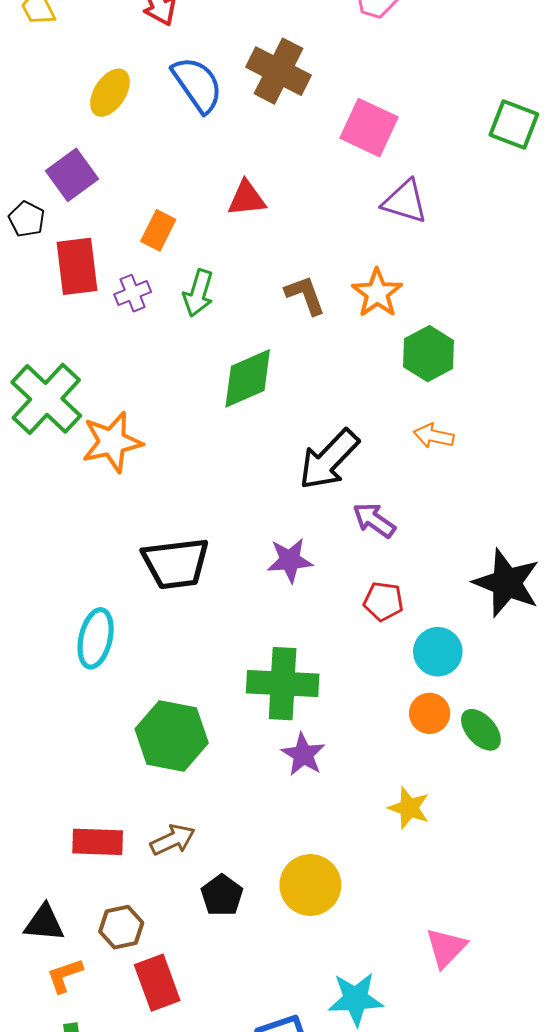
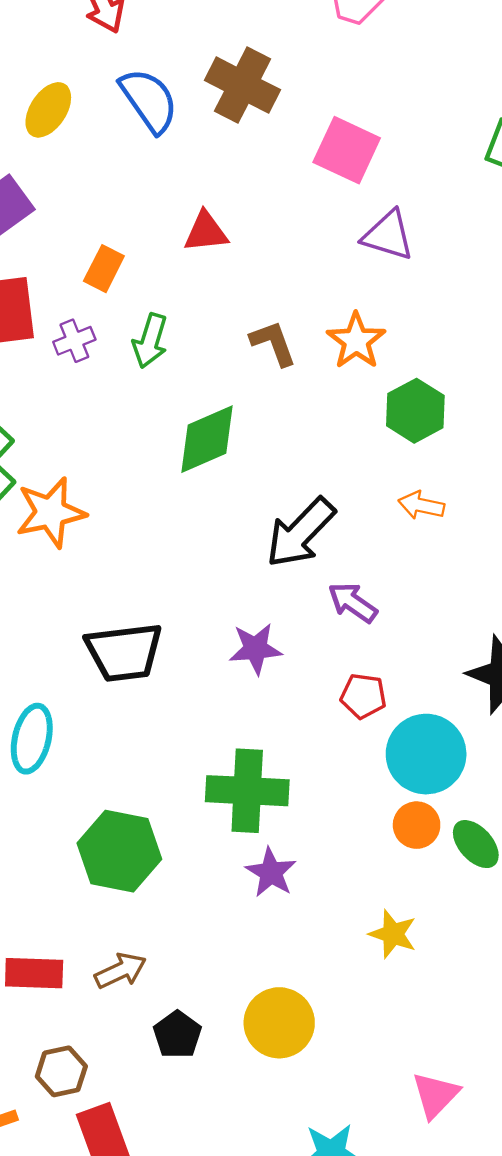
cyan circle: (438, 652) -> (426, 754), size x1.4

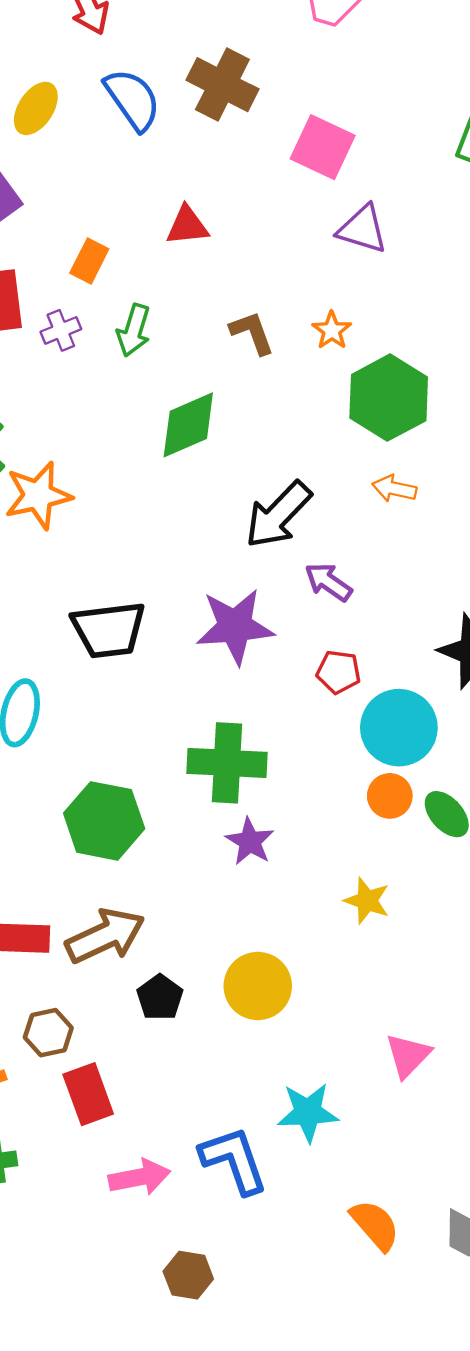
orange star: (356, 341) -> (332, 330), size x0.7
green hexagon: (415, 411) -> (389, 398), size x1.4
purple star: (256, 649) -> (235, 626), size x1.5
brown arrow: (121, 971) -> (105, 936), size x1.6

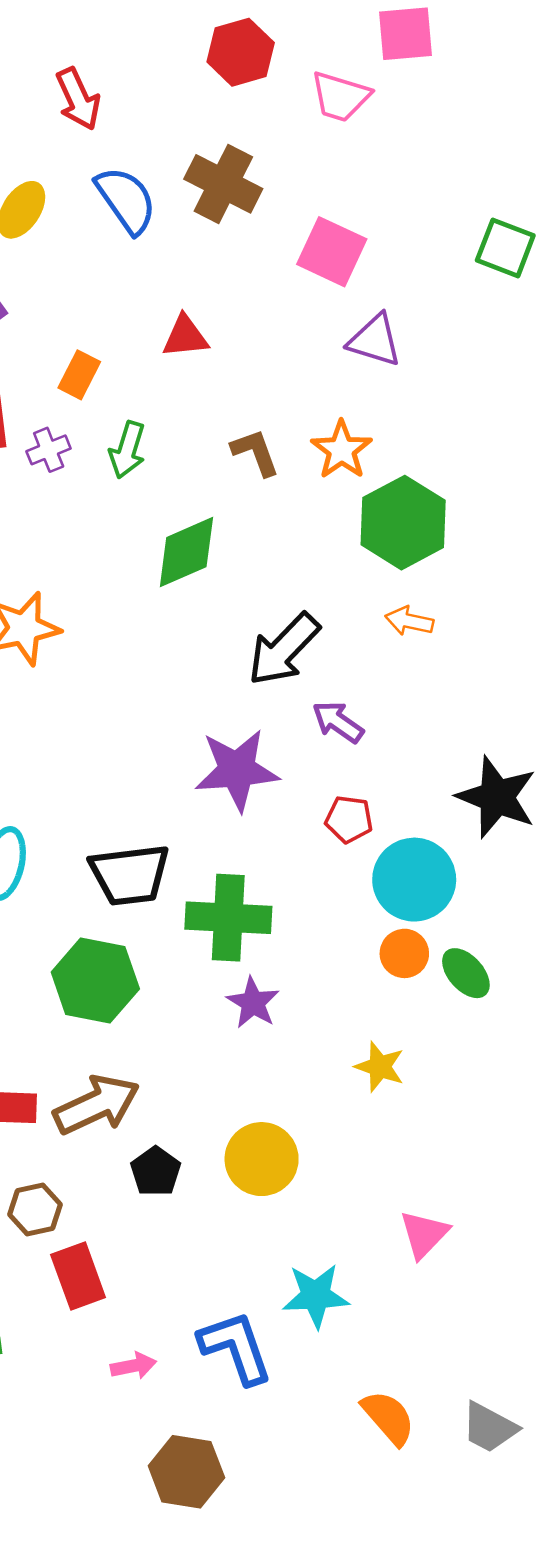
orange star: (332, 330) -> (342, 450), size x1.4
black trapezoid: (109, 630) -> (130, 875), moved
pink arrow: (139, 1177) -> (133, 1366), size x0.7
brown hexagon: (188, 1275) -> (186, 1472), size x1.4

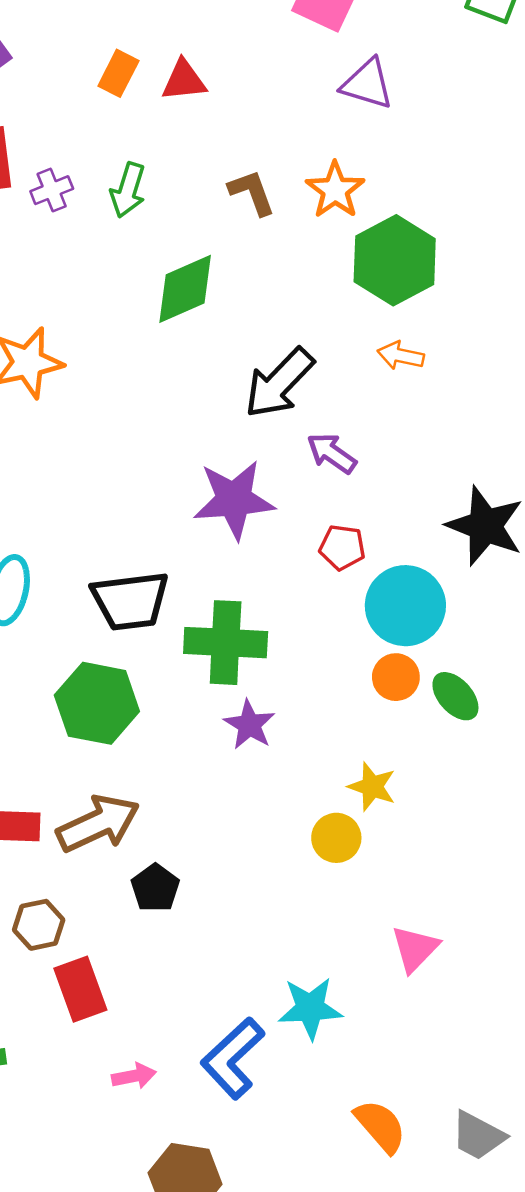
orange rectangle: (79, 375) -> (118, 73), moved
yellow circle: (262, 1159) -> (336, 838), moved, size x0.7
blue L-shape: (236, 1347) -> (233, 1058), turned -114

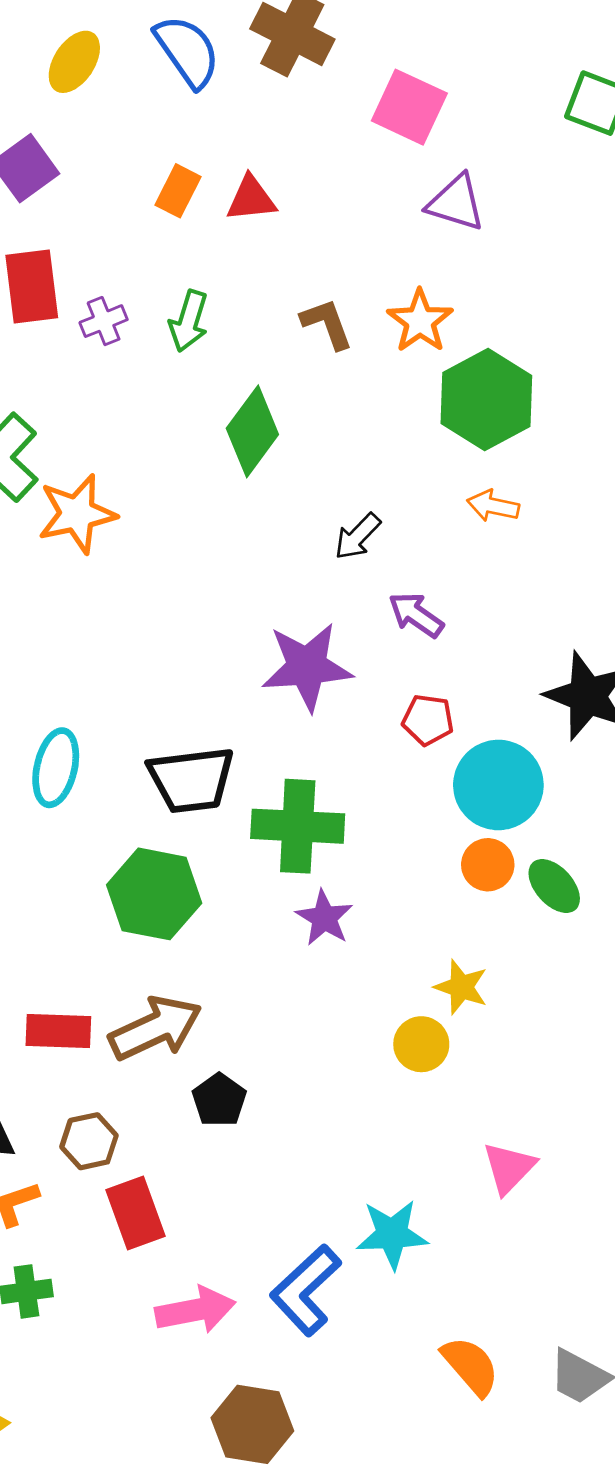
green diamond: (185, 289) -> (252, 431), turned -30
black arrow: (279, 383) -> (357, 536), size x0.6
pink arrow: (134, 1076) -> (195, 1310), size x1.6

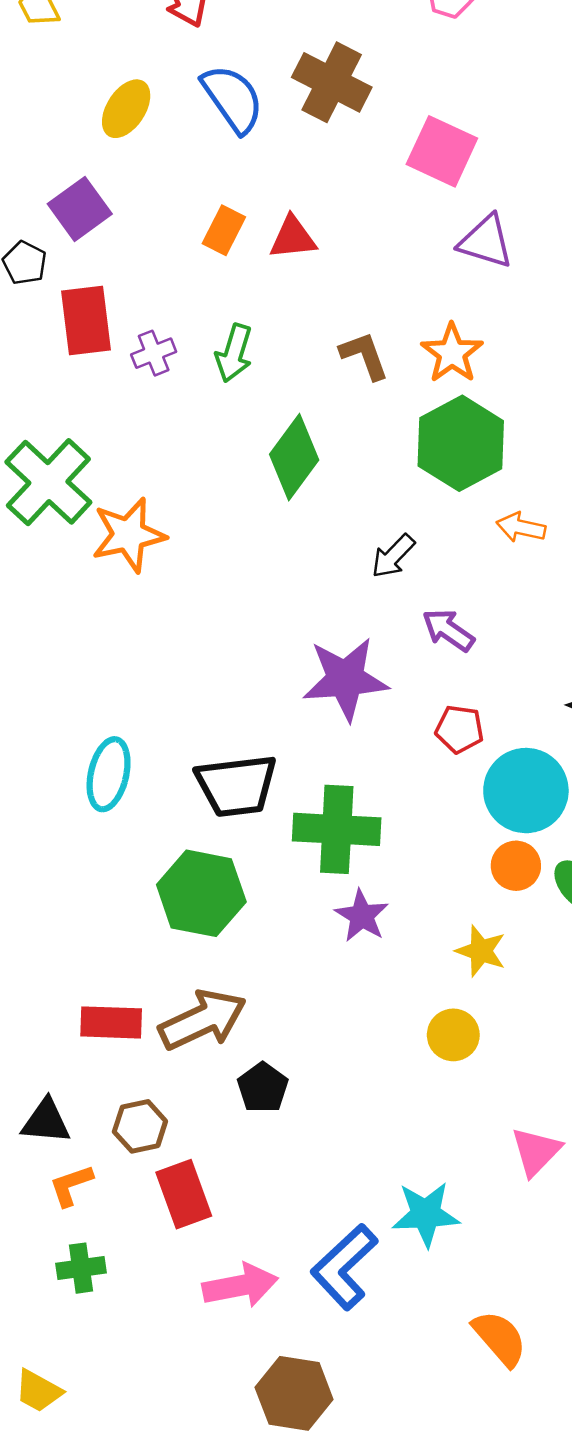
green hexagon: (486, 399) -> (461, 443), moved
yellow star: (461, 987) -> (481, 951), moved

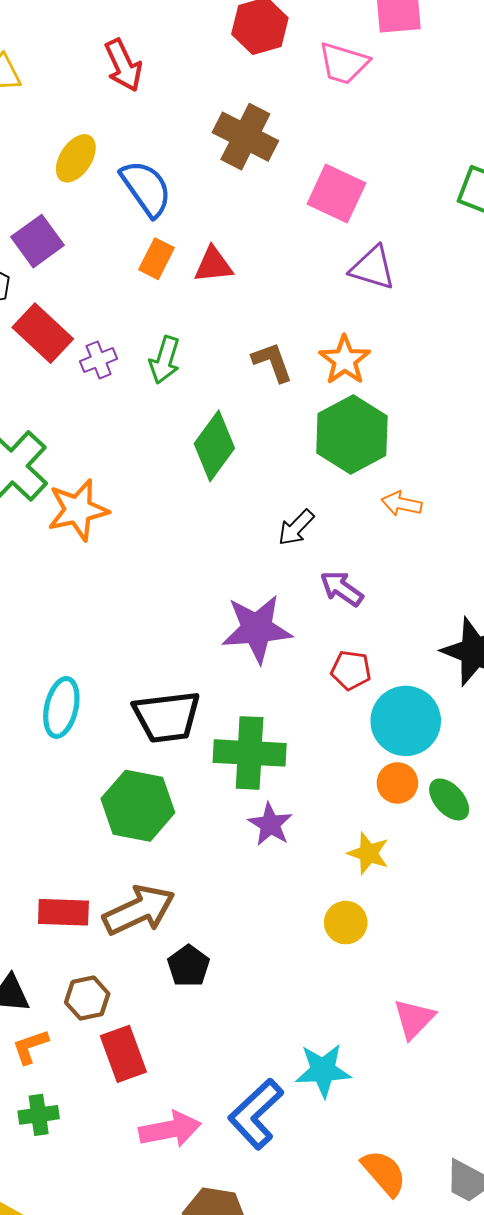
blue semicircle: (233, 99) -> (146, 188), moved
red rectangle: (86, 320) -> (43, 333), turned -40

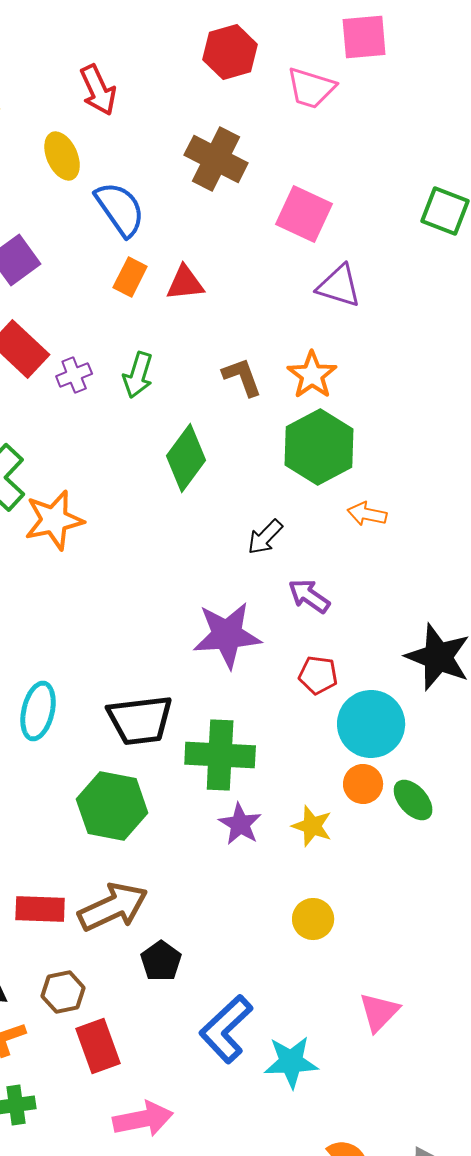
yellow ellipse: (76, 158) -> (62, 156), moved, turned -57
yellow star: (368, 853) -> (312, 826), moved
blue L-shape: (256, 1114) -> (226, 1029), moved

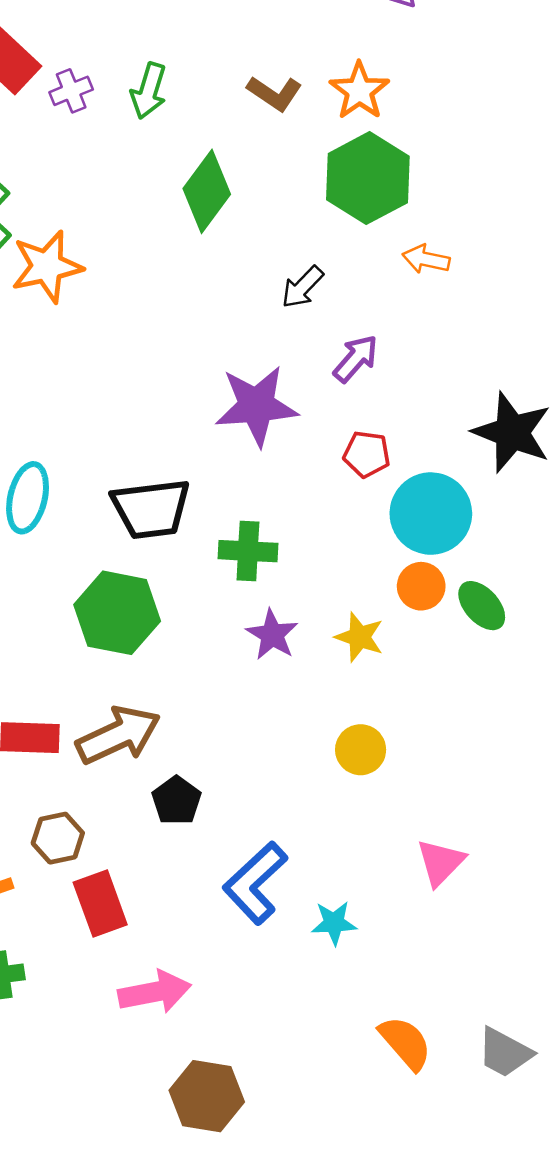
brown L-shape: (242, 377) -> (275, 93), turned 144
purple arrow: (309, 596) -> (356, 359), turned 96
green cross: (220, 755) -> (248, 551), size x0.7
cyan star: (291, 1062) -> (334, 923), size x0.7

